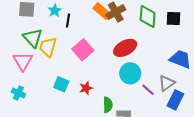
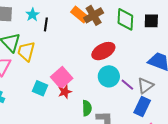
pink square: (83, 50) -> (62, 78), moved
purple line: (148, 90) -> (127, 85), moved
blue rectangle: (175, 100) -> (142, 106), moved

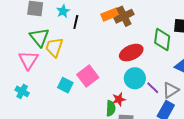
orange rectangle: (80, 15) -> (110, 14), turned -66
green diamond: (125, 19) -> (162, 40), moved
red star: (65, 92) -> (119, 99), moved

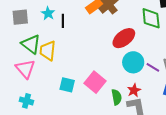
pink square: (88, 76) -> (95, 82), moved
red star: (119, 99) -> (134, 90), moved

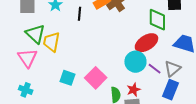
black line: (63, 21) -> (79, 14), moved
red ellipse: (124, 38) -> (146, 43), moved

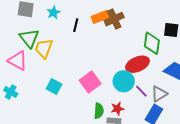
pink triangle: (27, 58) -> (18, 61), turned -35
pink square: (96, 78) -> (90, 82), moved

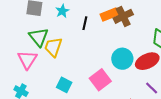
pink triangle: (18, 61) -> (27, 60), turned 35
cyan circle: (124, 81) -> (122, 59), moved

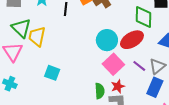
pink square: (100, 80) -> (113, 64), moved

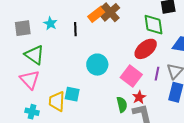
yellow trapezoid: (37, 36) -> (57, 101), moved
cyan circle: (107, 40) -> (97, 65), moved
purple line: (139, 66) -> (157, 74), turned 72

